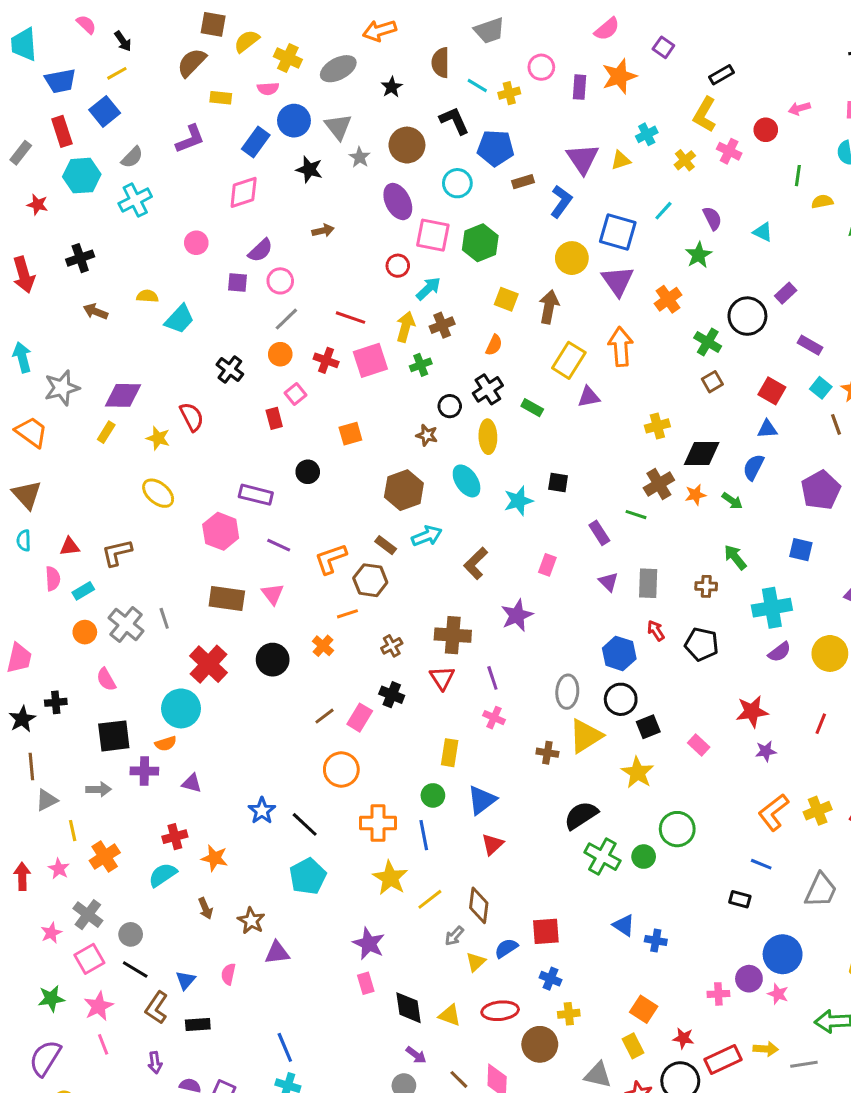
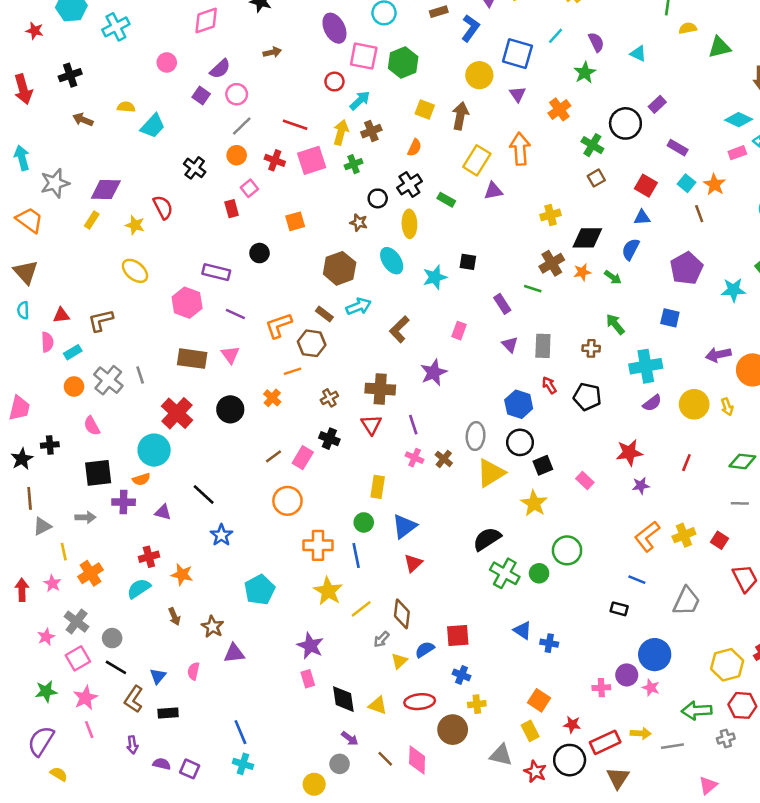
purple triangle: (618, 281) -> (517, 94), size x0.6
purple square: (237, 282) -> (201, 95), turned 30
brown cross: (547, 753) -> (444, 459), moved, turned 30
black line: (305, 824) -> (204, 494), moved

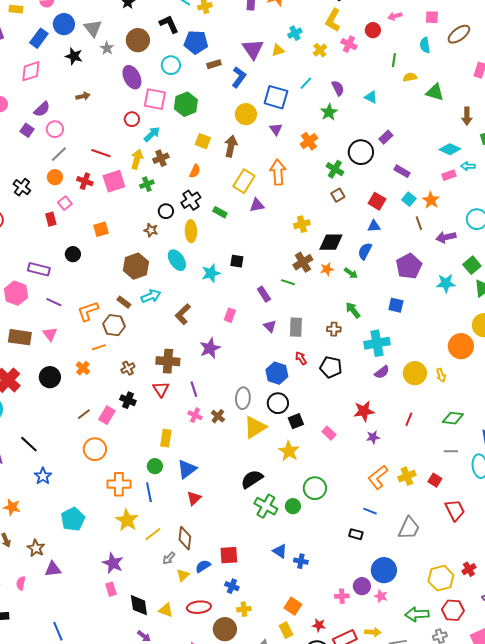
green triangle: (720, 47) -> (435, 92), turned 30
purple arrow: (718, 355) -> (446, 237), moved

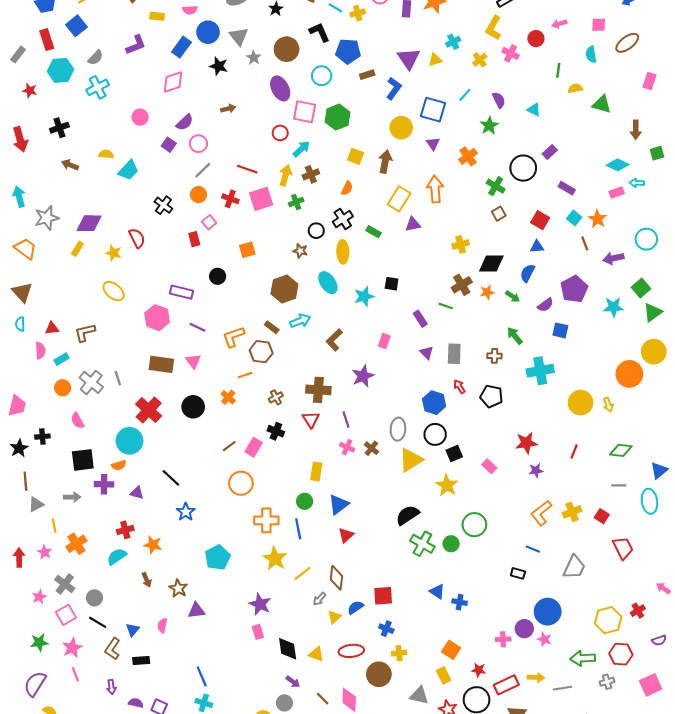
purple semicircle: (382, 372) -> (546, 305), moved

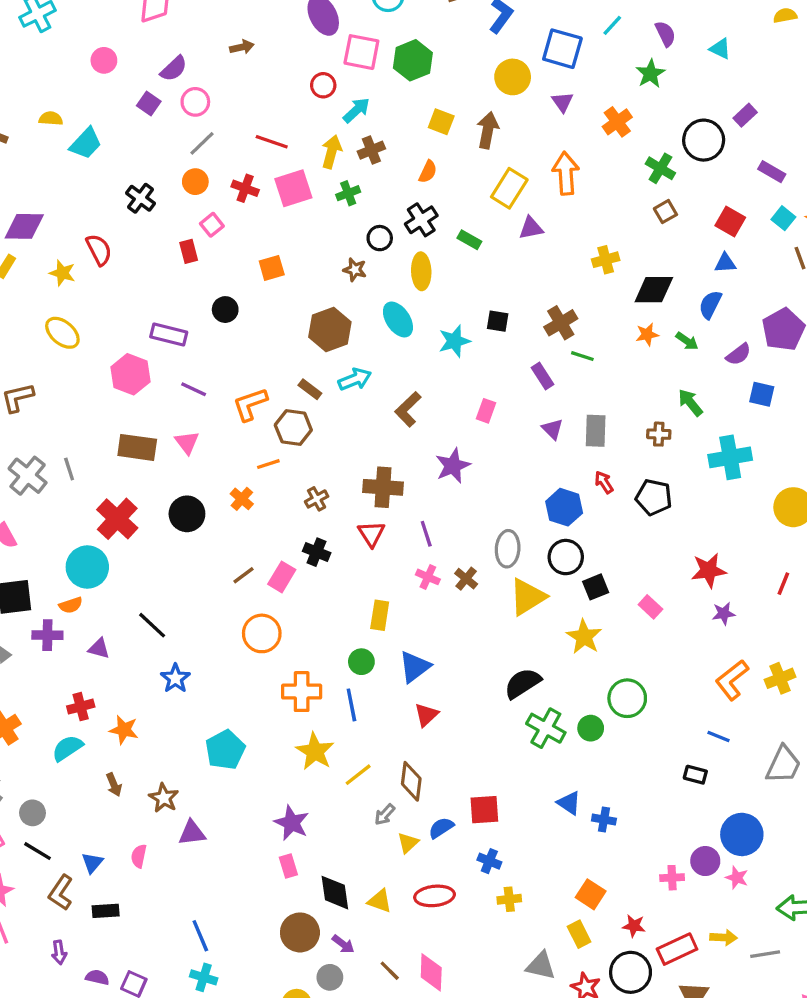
brown cross: (462, 285) -> (561, 323), moved
brown circle: (379, 674) -> (300, 932), moved

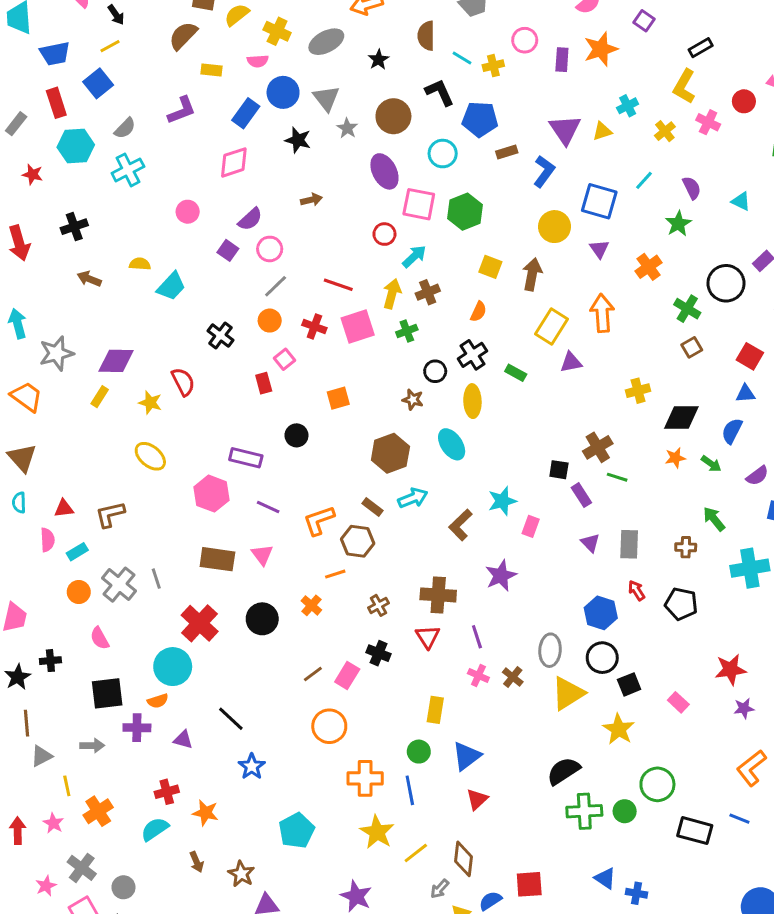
black square: (498, 321) -> (559, 470), moved
cyan star: (454, 341) -> (502, 501), moved
green cross: (546, 728) -> (584, 811), turned -32
black rectangle: (695, 775) -> (695, 831), moved, size x1.6

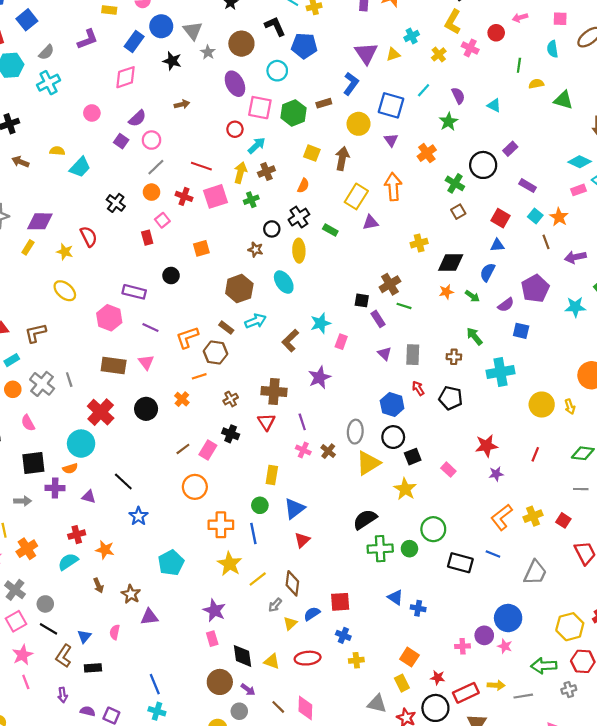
brown rectangle: (507, 152) -> (324, 103), moved

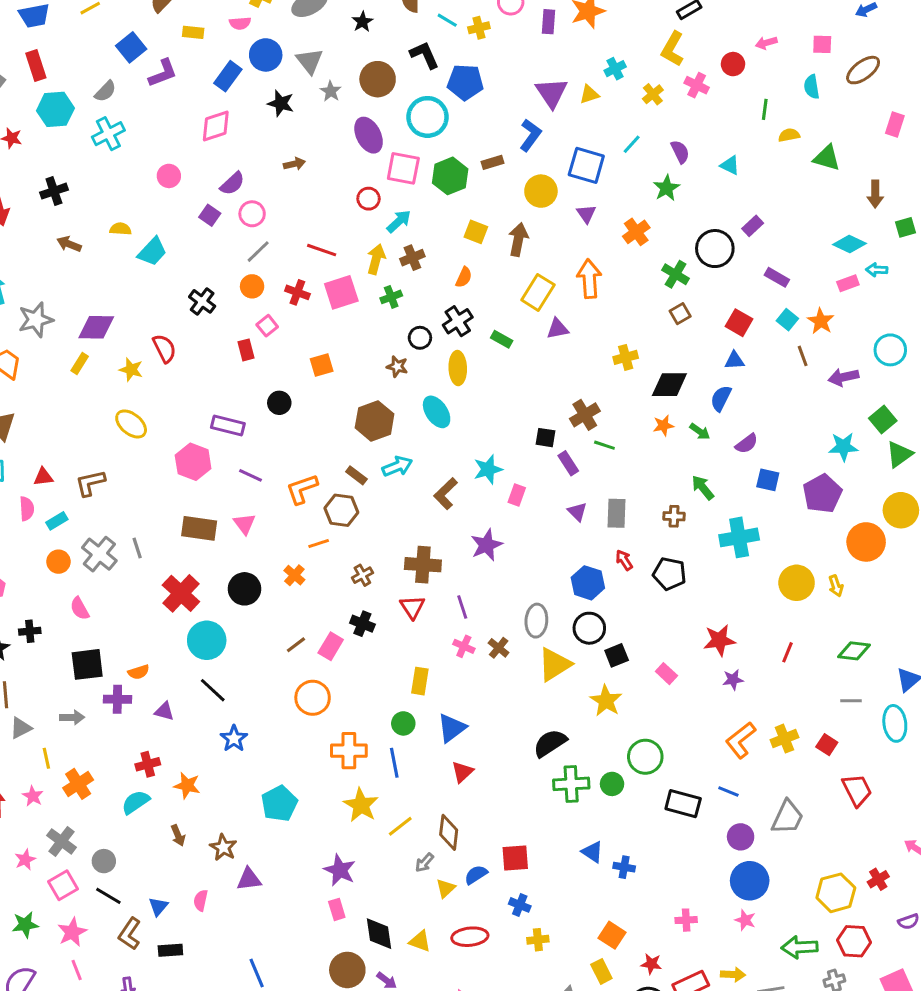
blue square: (27, 20) -> (131, 47), moved
cyan circle: (277, 71) -> (427, 117), size x1.4
purple pentagon: (535, 289) -> (822, 494), moved
cyan circle: (81, 444) -> (207, 640), moved
purple circle: (484, 635) -> (741, 837), moved

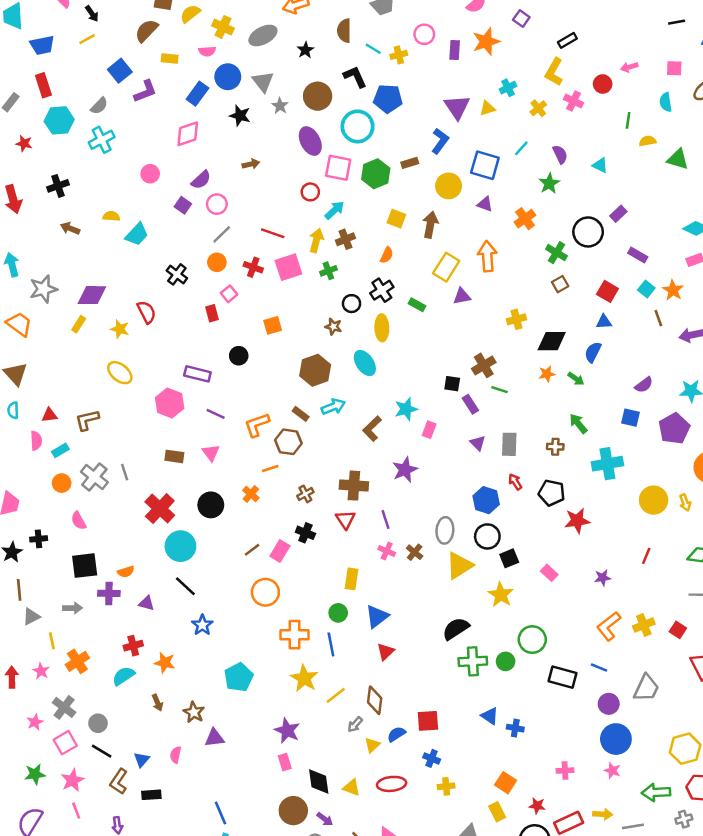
purple triangle: (586, 214) -> (485, 204), turned -35
purple semicircle: (747, 444) -> (644, 385), moved
brown rectangle: (199, 528) -> (174, 456), size x0.7
red star: (719, 640) -> (577, 521), moved

